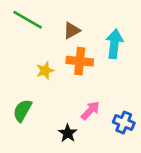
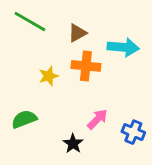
cyan arrow: (114, 44) -> (123, 47), turned 88
green semicircle: (22, 111) -> (24, 119), turned 40

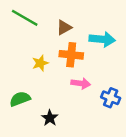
pink arrow: (97, 119) -> (81, 83), moved, turned 54
blue cross: (133, 132) -> (111, 98), moved
black star: (73, 144) -> (50, 118), moved

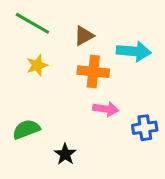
yellow star: (40, 63) -> (37, 65), moved
blue cross: (111, 98) -> (145, 128), turned -30

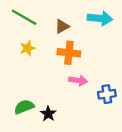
cyan arrow: (134, 51) -> (100, 18), moved
green semicircle: (26, 129) -> (24, 107), moved

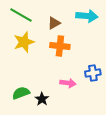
yellow star: (28, 48) -> (24, 42), size x1.5
pink arrow: (78, 80) -> (68, 83), moved
blue cross: (107, 94) -> (93, 73), moved

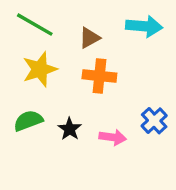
blue cross: (93, 73) -> (154, 121), turned -35
green semicircle: (21, 93) -> (28, 121), moved
black star: (42, 99) -> (70, 129), moved

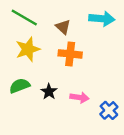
brown triangle: (89, 38) -> (63, 27), turned -49
blue cross: (154, 121) -> (109, 110), moved

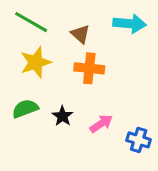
pink arrow: (80, 97) -> (101, 124), turned -42
blue cross: (109, 110) -> (139, 140), turned -30

